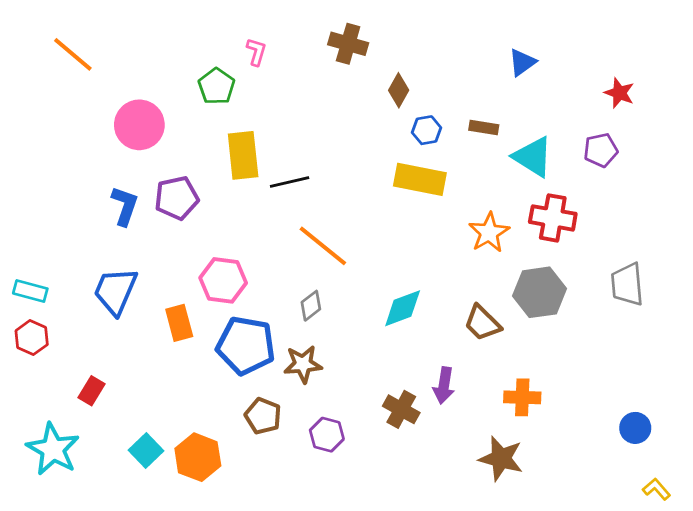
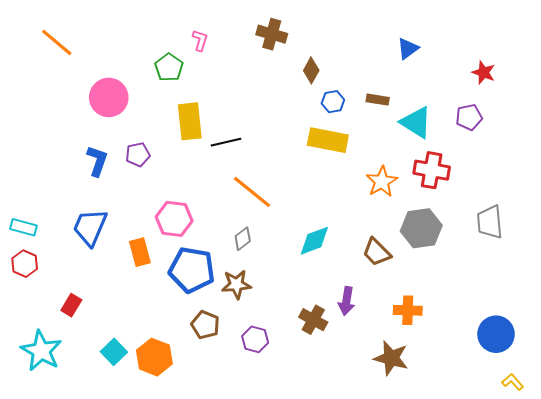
purple pentagon: (177, 198) -> (138, 155), size x0.7
blue circle: (635, 428) -> (496, 334), size x1.5

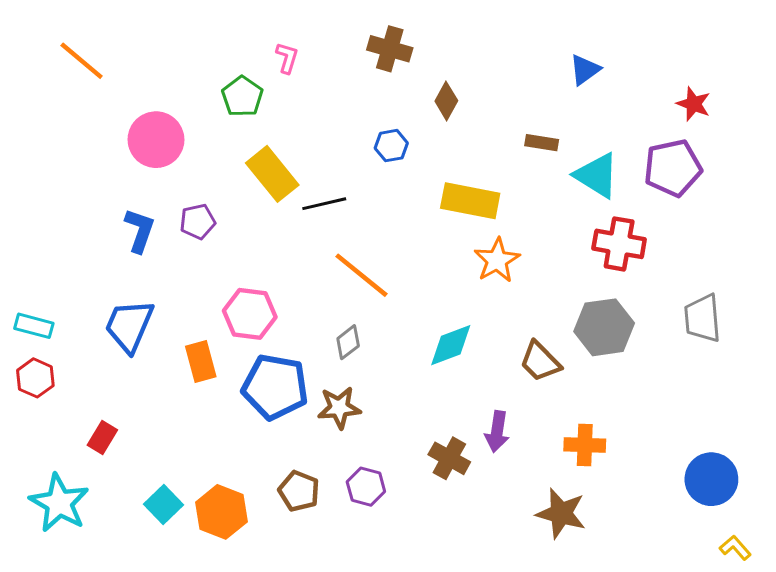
blue hexagon: (333, 102) -> (391, 146), moved
purple pentagon: (469, 117) -> (673, 168), size x1.5
yellow rectangle: (190, 121) -> (272, 174), turned -33
orange star: (382, 182) -> (497, 260), moved
brown pentagon: (205, 325) -> (299, 491), moved

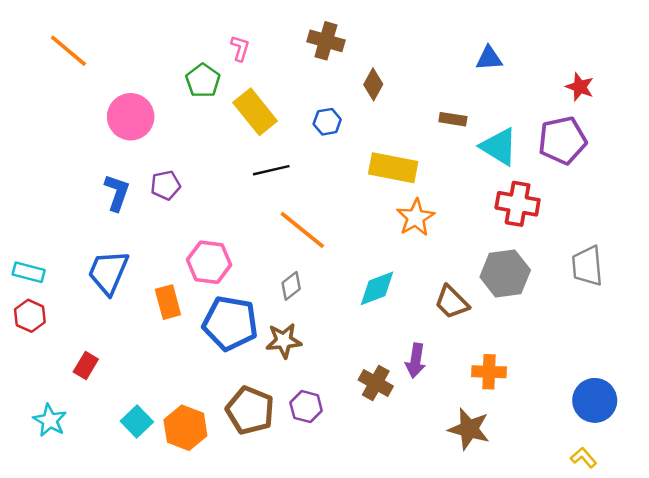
blue triangle: (585, 70) -> (489, 58), turned 32
yellow rectangle: (272, 174) -> (255, 112), moved
brown pentagon: (299, 491) -> (250, 410), size x1.4
cyan star: (59, 503) -> (50, 420), size x0.7
yellow L-shape: (735, 548) -> (584, 458), moved

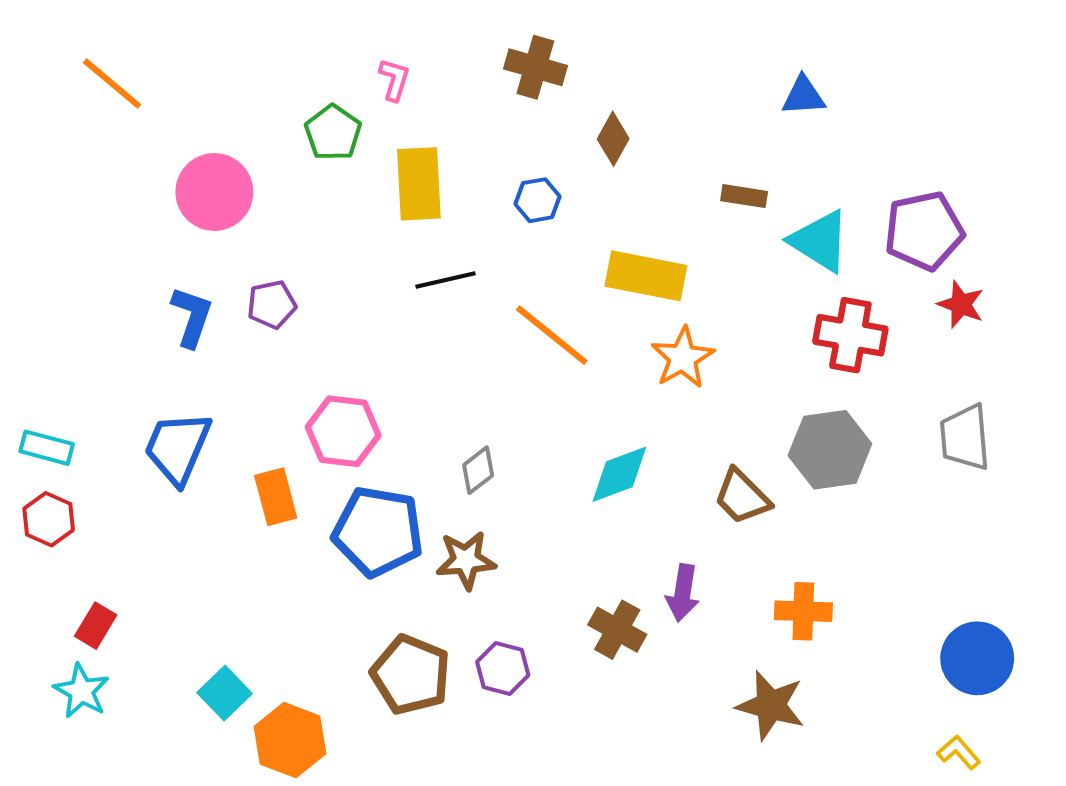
red star: (580, 87) -> (961, 304), moved
yellow rectangle: (255, 112) -> (419, 184), turned 36
orange line: (302, 230) -> (552, 335), moved
red rectangle: (86, 366) -> (96, 626), moved
orange hexagon: (185, 428) -> (290, 740), moved

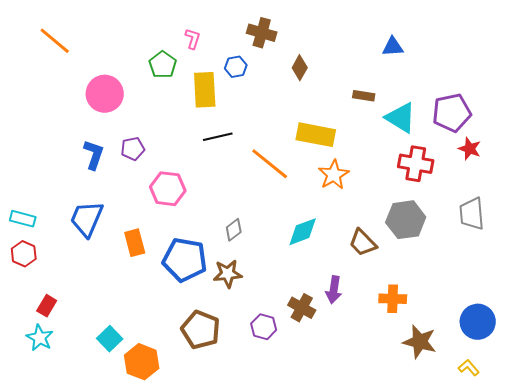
blue hexagon: (537, 200) -> (236, 67), moved
pink hexagon: (343, 431) -> (168, 189), moved
purple hexagon: (503, 669) -> (264, 327), moved
brown star: (771, 705) -> (420, 342), moved

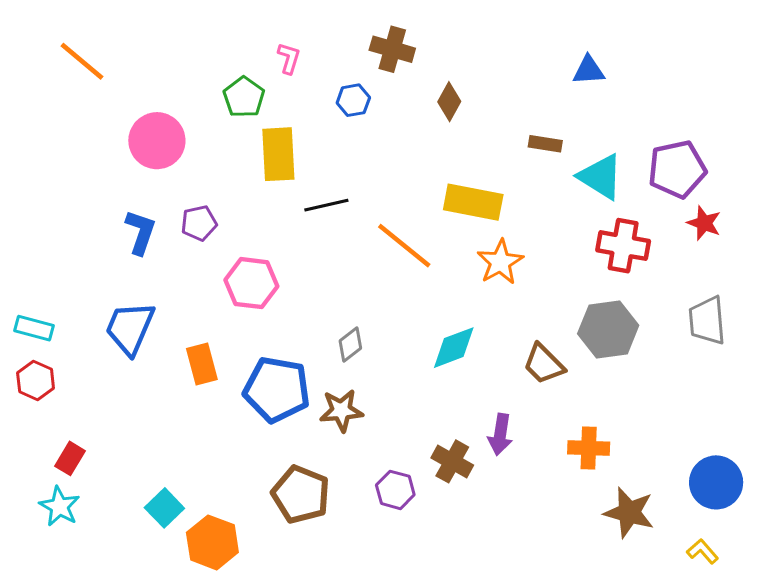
yellow rectangle: (205, 90) -> (278, 154), moved

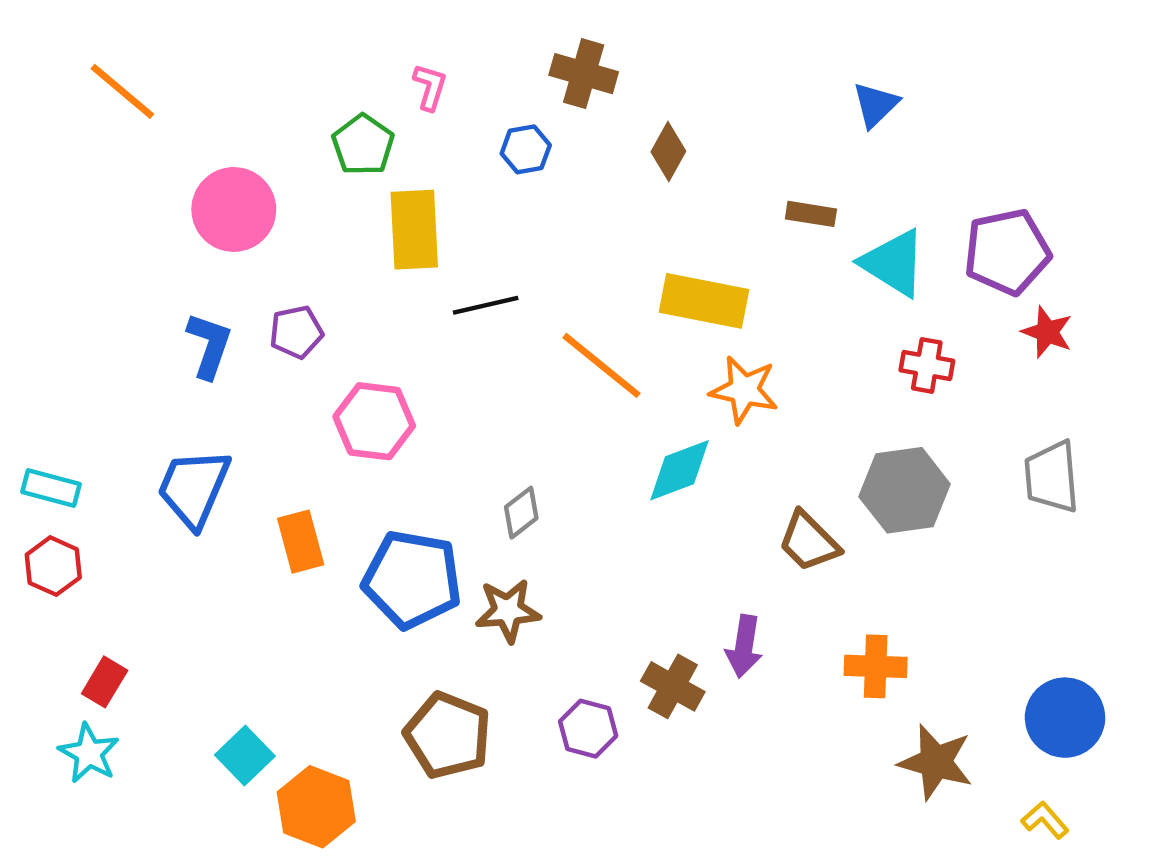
blue triangle: (589, 70) -> (876, 105), turned -40
red cross: (623, 246) -> (927, 365), size x0.7
orange star: (500, 262) -> (744, 390), turned -30
cyan diamond: (454, 348) -> (679, 470), moved

